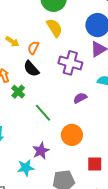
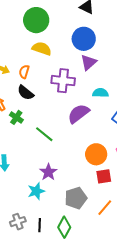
yellow semicircle: (54, 28) -> (42, 49), turned -30
purple semicircle: (80, 98) -> (78, 114), size x1.6
orange circle: (72, 135) -> (96, 154), moved

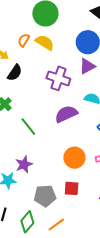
orange semicircle: (24, 72) -> (24, 40), moved
black semicircle: (26, 93) -> (15, 73), moved, turned -108
red square: (104, 176) -> (72, 188), moved
orange line: (105, 208) -> (56, 225), moved

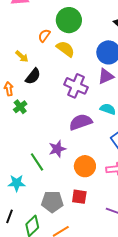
orange semicircle: (24, 40) -> (44, 36), moved
green line: (28, 127) -> (37, 162), moved
purple star: (24, 164) -> (57, 149), moved

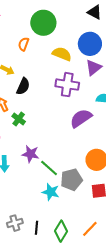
yellow semicircle: (65, 49) -> (62, 54), moved
purple star: (57, 149) -> (30, 154), moved, turned -30
cyan star: (17, 183) -> (51, 192), moved, turned 30
gray pentagon: (52, 202) -> (71, 180), moved

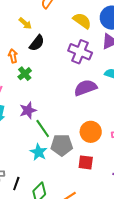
purple star: (30, 154) -> (28, 110), turned 30

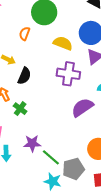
purple star: (28, 110) -> (32, 143), turned 30

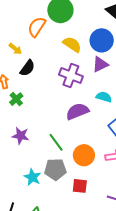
orange semicircle: (25, 34) -> (37, 27), size x1.5
green line: (51, 157) -> (56, 142), moved

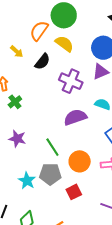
yellow semicircle: (72, 44) -> (64, 44), moved
black semicircle: (27, 68) -> (42, 62), moved
red square: (80, 186) -> (74, 192), turned -35

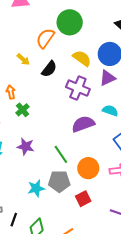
yellow semicircle: (64, 44) -> (82, 58), moved
cyan star: (27, 181) -> (36, 188), turned 30

